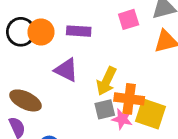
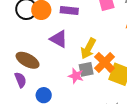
orange cross: (129, 99) -> (105, 62), turned 35
pink star: (122, 119) -> (76, 76), moved

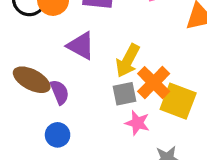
pink star: (76, 76) -> (137, 123), moved
purple semicircle: (20, 80) -> (60, 92), moved

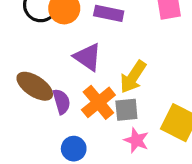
orange cross: (154, 83) -> (98, 102), moved
blue circle: (58, 135) -> (74, 149), moved

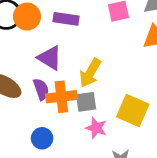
purple semicircle: (61, 102) -> (41, 89), moved
orange cross: (98, 102) -> (61, 97), turned 36

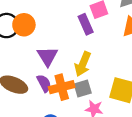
purple rectangle: (66, 19) -> (86, 24), moved, turned 66
purple triangle: (50, 58) -> (47, 56), turned 35

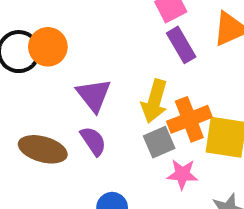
purple rectangle: (86, 24) -> (181, 45), moved
orange cross: (62, 87) -> (189, 119), moved

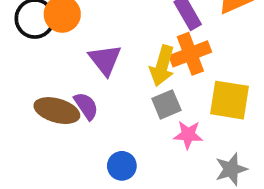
orange cross: (189, 119) -> (190, 54), moved
purple semicircle: (93, 141) -> (86, 106), moved

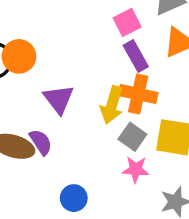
orange cross: (190, 54) -> (138, 94), turned 33
gray square: (166, 104) -> (132, 137), moved, turned -32

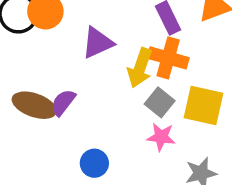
purple triangle: (59, 99) -> (98, 43), moved, turned 40
purple semicircle: (41, 142) -> (63, 102), turned -112

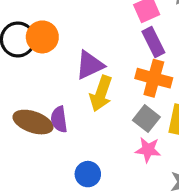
yellow arrow: (140, 68) -> (101, 94), moved
purple semicircle: (63, 102) -> (59, 119), turned -45

